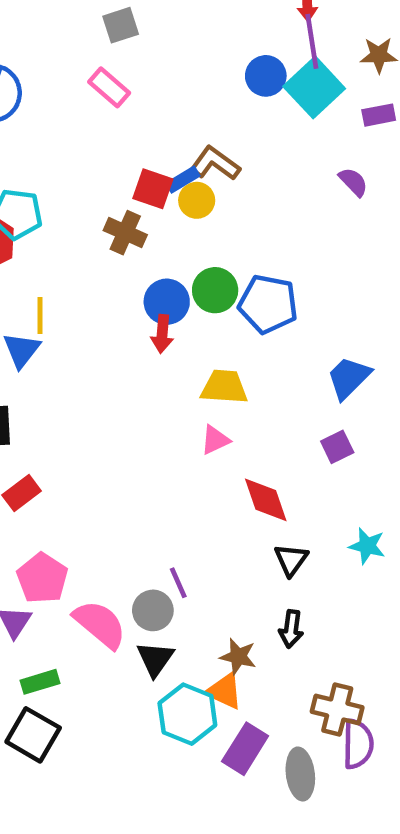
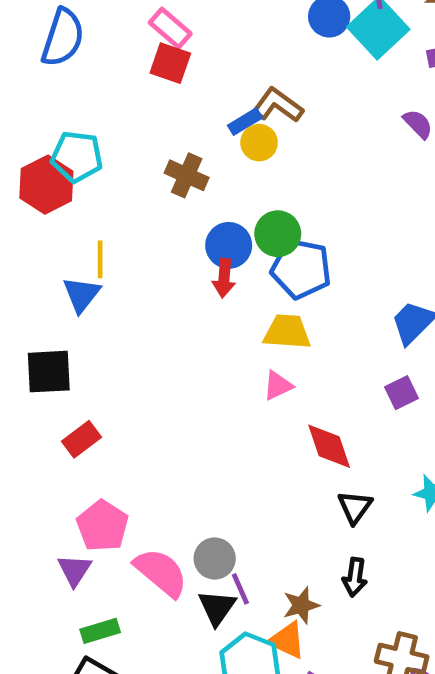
red square: (153, 189) -> (170, 63), moved
blue pentagon: (268, 304) -> (301, 269), moved
purple line: (178, 583) -> (240, 589), moved
brown star: (238, 657) -> (301, 605), turned -30

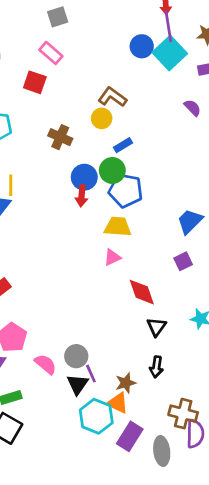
red square: (170, 63) -> (35, 82), moved
blue rectangle: (245, 122) -> (123, 145), moved
pink semicircle: (161, 573) -> (46, 364), size x0.7

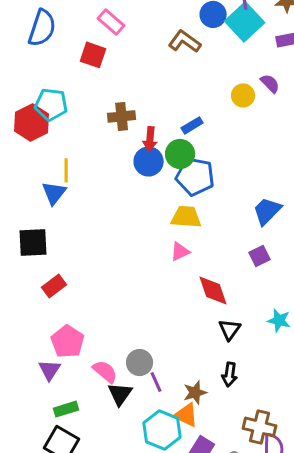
brown L-shape: (112, 97) -> (185, 41), moved
yellow circle: (102, 118) -> (243, 95), moved
brown cross: (60, 137) -> (122, 116), turned -30
red arrow: (82, 196) -> (150, 139), moved
black triangle: (78, 384) -> (120, 394), moved

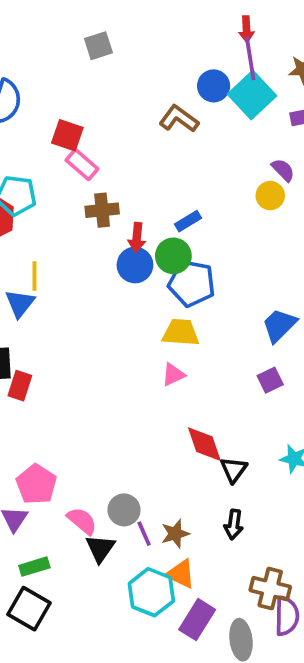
pink rectangle: (111, 22) -> (82, 164), moved
yellow circle: (243, 95) -> (270, 196), moved
red rectangle: (54, 286) -> (20, 386), moved, turned -35
red diamond: (213, 290) -> (204, 444), moved
brown star: (195, 393) -> (175, 534), moved

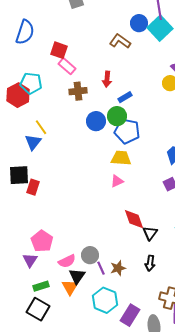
red arrow: (137, 238) -> (107, 79), moved
yellow line: (34, 276) -> (41, 127), turned -35
pink semicircle: (82, 521) -> (67, 261), turned 114
orange triangle: (181, 574) -> (70, 287), moved, turned 36

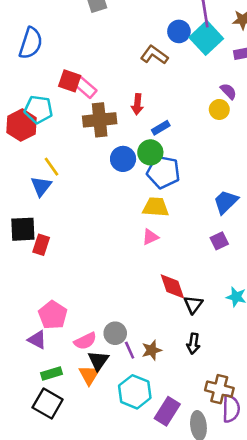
red square: (59, 50) -> (70, 81), moved
brown cross: (78, 91) -> (100, 120), size x1.4
purple triangle: (30, 260) -> (37, 340), turned -35

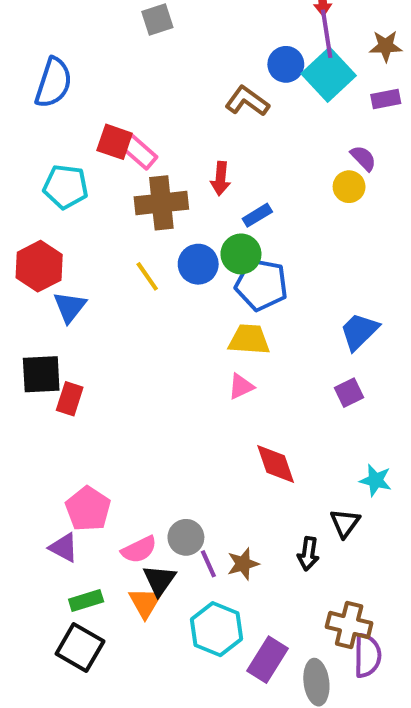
red hexagon: (22, 125) -> (39, 266), moved
yellow line: (51, 167) -> (147, 276), moved
black triangle: (193, 305) -> (345, 523), moved

